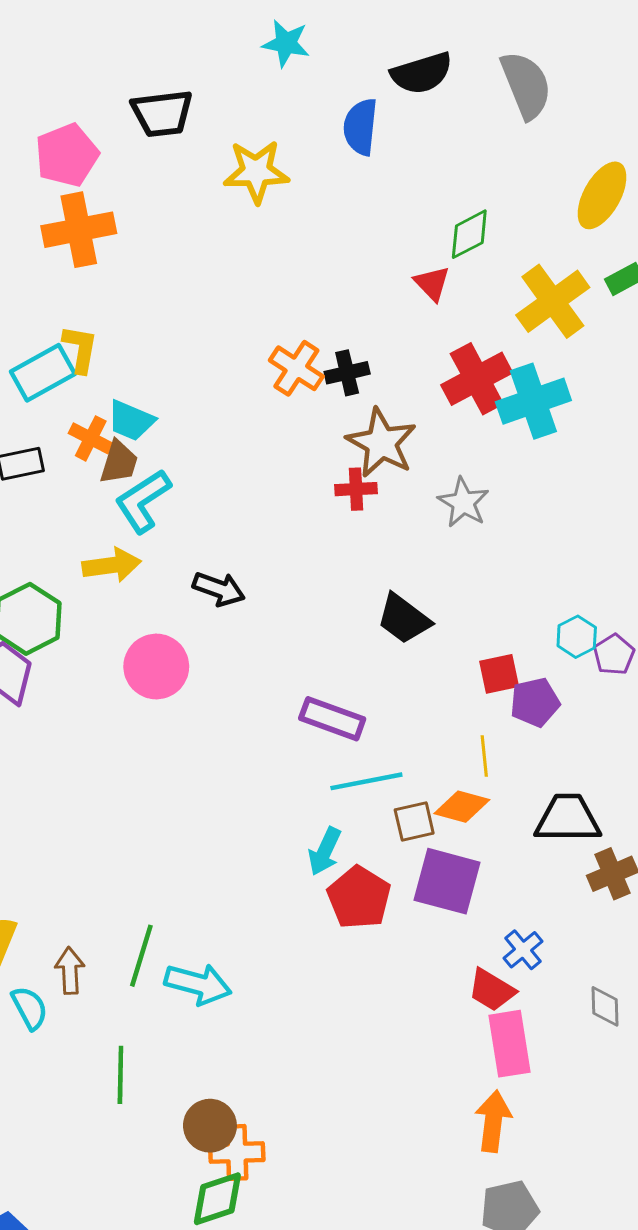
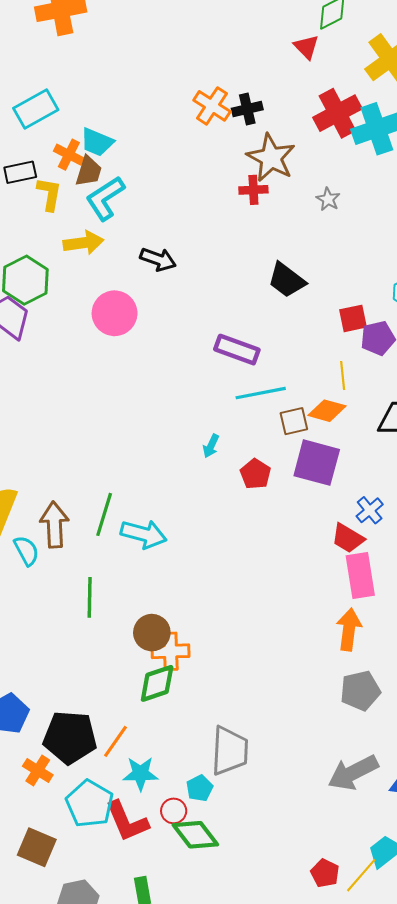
yellow L-shape: (80, 349) -> (49, 194), moved
gray star: (463, 503) -> (328, 199), size x0.7
cyan arrow: (325, 851) -> (211, 446), moved, size x0.7
red pentagon: (359, 898) -> (256, 474), size x0.7
brown arrow: (70, 971) -> (54, 525), size x1.4

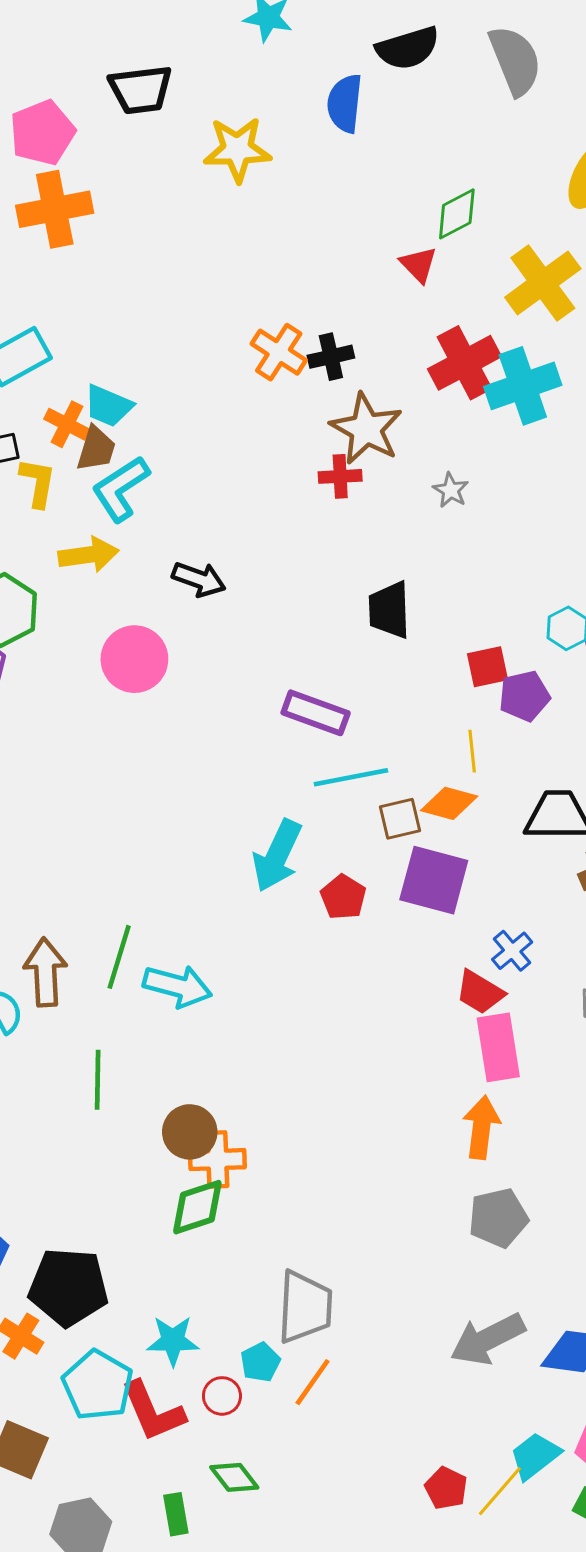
black trapezoid: (287, 280) -> (389, 610), turned 51
cyan arrow: (211, 446) -> (277, 856), size x2.0
orange line: (116, 741) -> (313, 1382), moved
green diamond: (195, 835) -> (234, 1477), moved, size x0.7

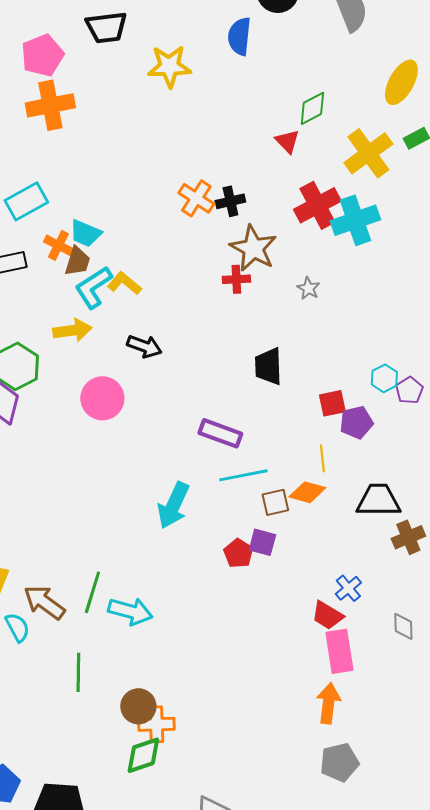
yellow L-shape: (38, 483) -> (124, 283), moved, turned -60
cyan arrow: (277, 856) -> (173, 505), moved
purple square: (434, 880) -> (262, 542), moved, size x0.6
brown arrow: (45, 972) -> (44, 602), turned -51

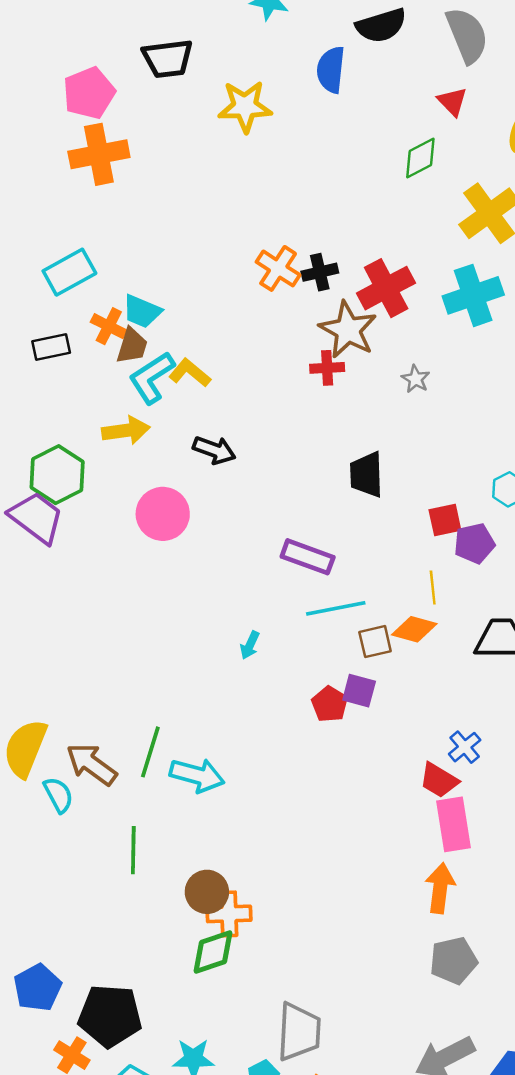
red triangle: (287, 141) -> (452, 102), moved
red cross: (317, 205) -> (386, 288), moved
cyan arrow: (173, 505) -> (250, 645), size x0.5

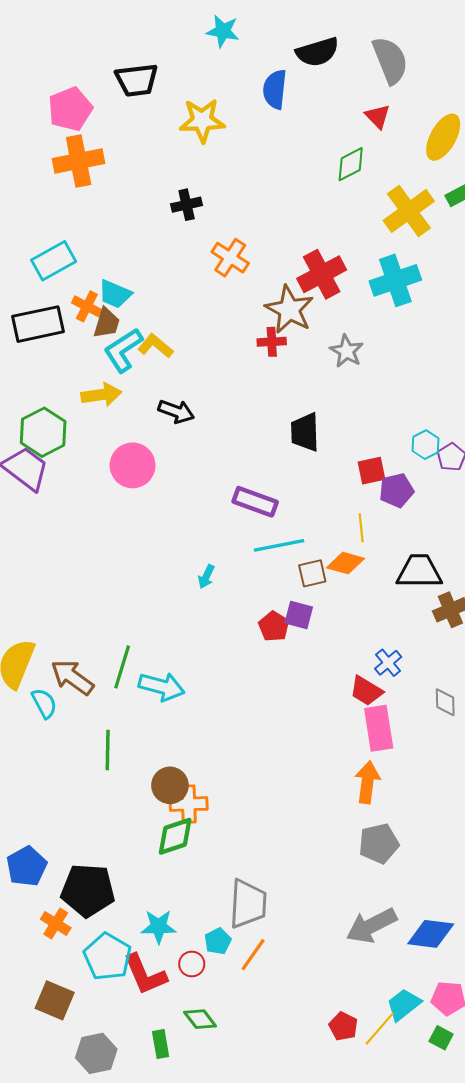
black cross: (320, 272) -> (187, 205), moved
black rectangle: (51, 347) -> (38, 324), size x1.6
gray star: (416, 379) -> (347, 351), size x1.4

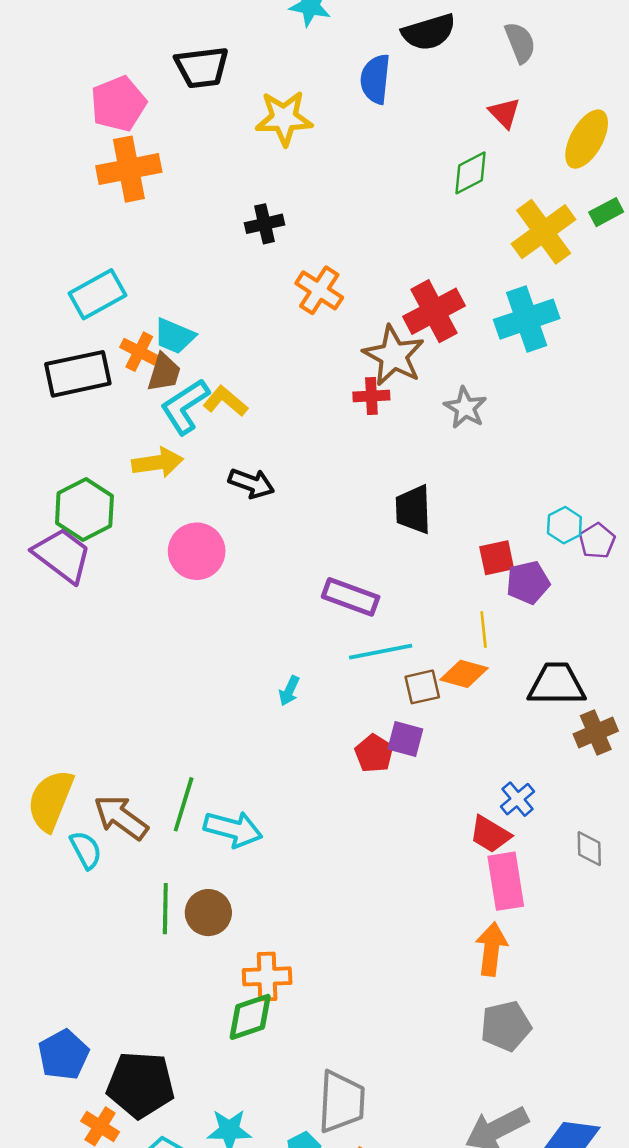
gray semicircle: (390, 60) -> (520, 43), size x0.7
brown circle: (170, 785) -> (208, 913), moved

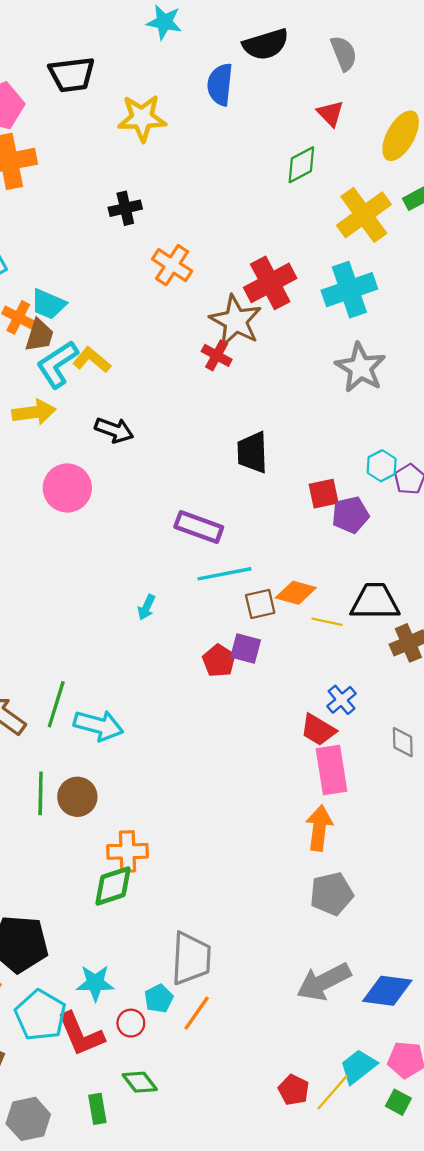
red cross: (371, 396) -> (217, 355), turned 32
gray star: (465, 408) -> (360, 368), moved, size x1.4
yellow line: (484, 629) -> (327, 622), moved, turned -72

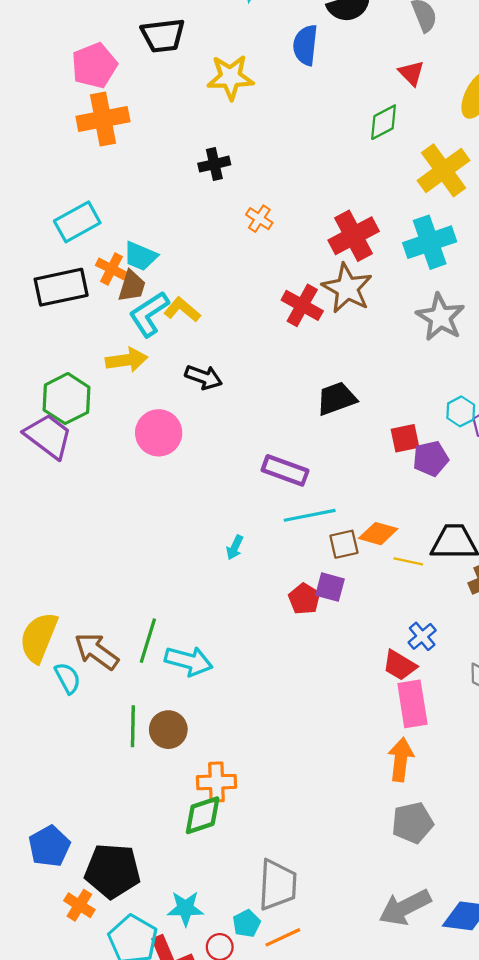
orange cross: (172, 265) -> (259, 219), size x0.7
brown star: (236, 321) -> (347, 288), moved
red cross: (217, 355) -> (302, 305), size x1.4
black trapezoid: (252, 452) -> (336, 399), turned 72
orange line: (197, 1013) -> (283, 937), turned 30

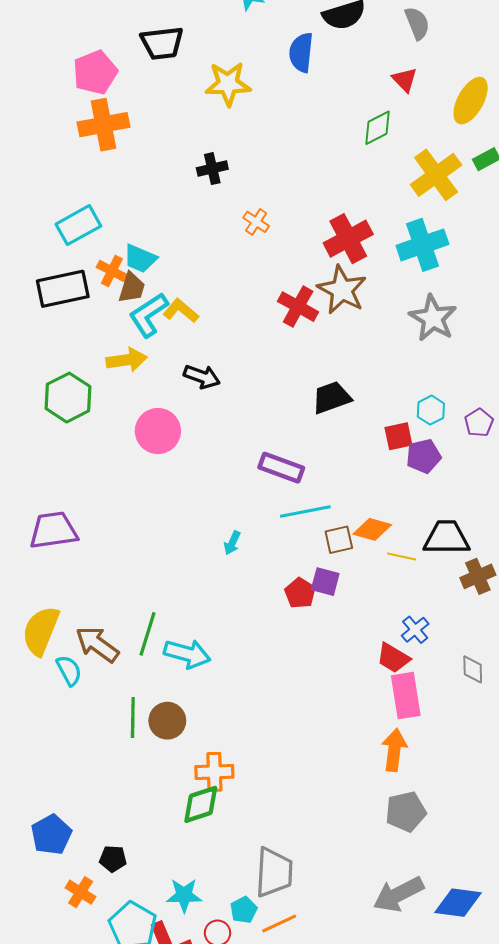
cyan hexagon: (461, 411) -> (431, 410), moved
purple trapezoid: (48, 436) -> (53, 530), moved, turned -45
black pentagon: (113, 871) -> (113, 859), size x0.5

